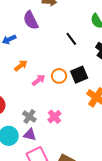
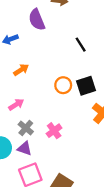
pink arrow: (39, 80) -> (16, 105), moved

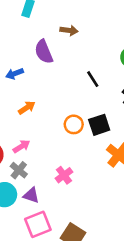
gray cross: (26, 128) -> (19, 170), moved

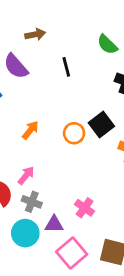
black line: (93, 79) -> (66, 67), moved, turned 36
orange arrow: (27, 108) -> (30, 130), moved
pink cross: (64, 175) -> (85, 208), moved

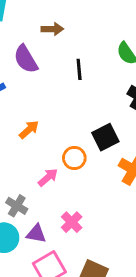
orange circle: (74, 133) -> (74, 158), moved
pink arrow: (26, 175) -> (48, 177), moved

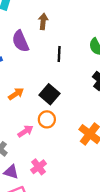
brown arrow: (52, 29) -> (43, 21), turned -91
black square: (105, 137) -> (49, 94), moved, turned -30

